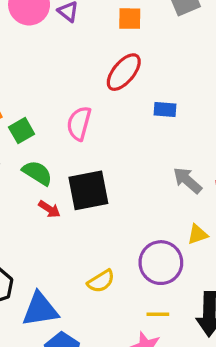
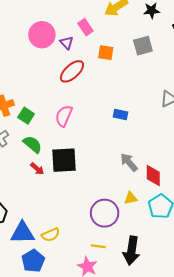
red ellipse: (124, 72) -> (72, 71), moved
green square: (22, 131) -> (26, 116), turned -35
yellow semicircle: (101, 281) -> (51, 235), moved

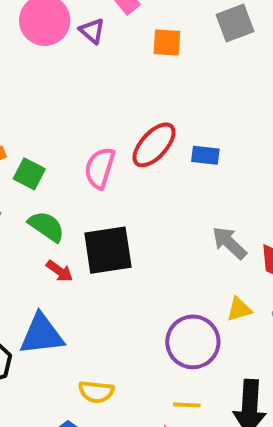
red ellipse: (72, 71) -> (154, 145), moved
blue triangle: (22, 233) -> (42, 334), moved
yellow semicircle: (51, 235) -> (96, 392), turned 36

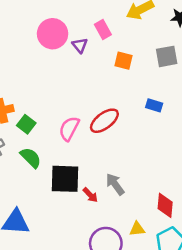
blue rectangle: (205, 155) -> (154, 105), moved
gray arrow: (229, 243) -> (115, 184), moved
red arrow: (59, 271) -> (90, 195), moved

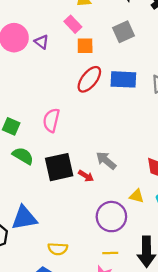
pink rectangle: (103, 29) -> (73, 24), moved
blue rectangle: (154, 105) -> (123, 79), size x1.6
red ellipse: (104, 121) -> (89, 79), moved
yellow triangle: (137, 229) -> (137, 196), turned 35

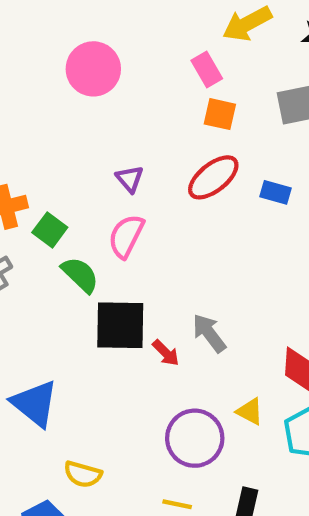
purple triangle: (42, 42) -> (130, 179), moved
blue rectangle: (123, 79) -> (275, 192), size x0.6
green semicircle: (23, 156) -> (80, 275), moved
blue triangle: (24, 218) -> (35, 403), turned 36

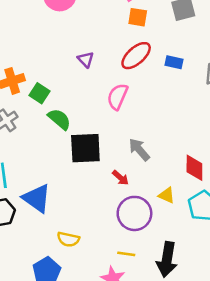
pink semicircle: (126, 236) -> (118, 97), moved
red arrow: (166, 353) -> (120, 178), moved

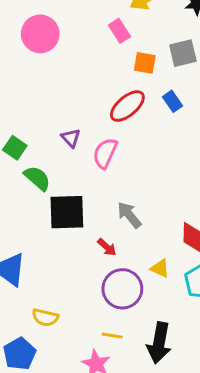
orange square: (138, 17) -> (145, 63), moved
purple triangle: (86, 60) -> (71, 138), moved
blue rectangle: (174, 62) -> (173, 101), moved, turned 42

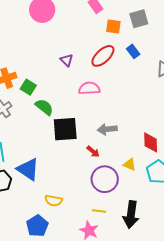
purple triangle: (71, 138) -> (67, 60), moved
pink semicircle: (105, 153) -> (89, 88), turned 65
gray arrow: (129, 215) -> (107, 129), turned -54

